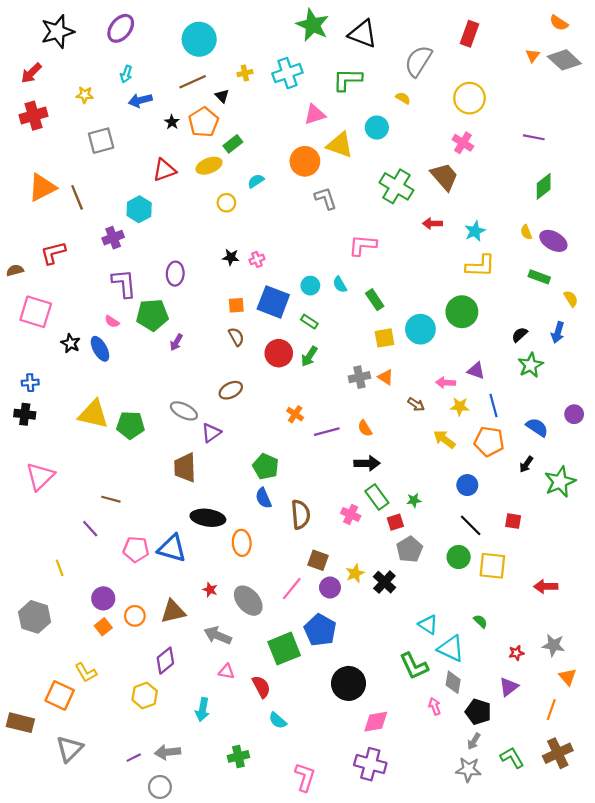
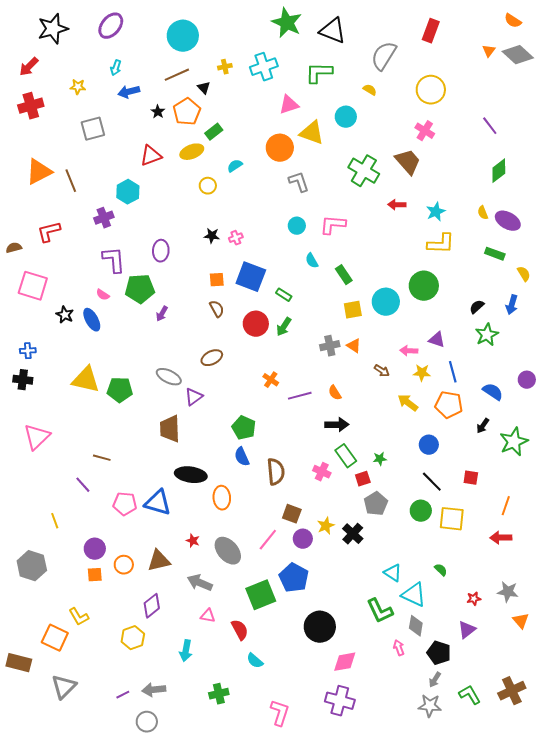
purple line: (534, 137) -> (490, 126), turned 42
cyan circle: (310, 286) -> (297, 226), moved
orange square: (103, 627) -> (95, 575), turned 35
orange line: (551, 710) -> (506, 506), moved

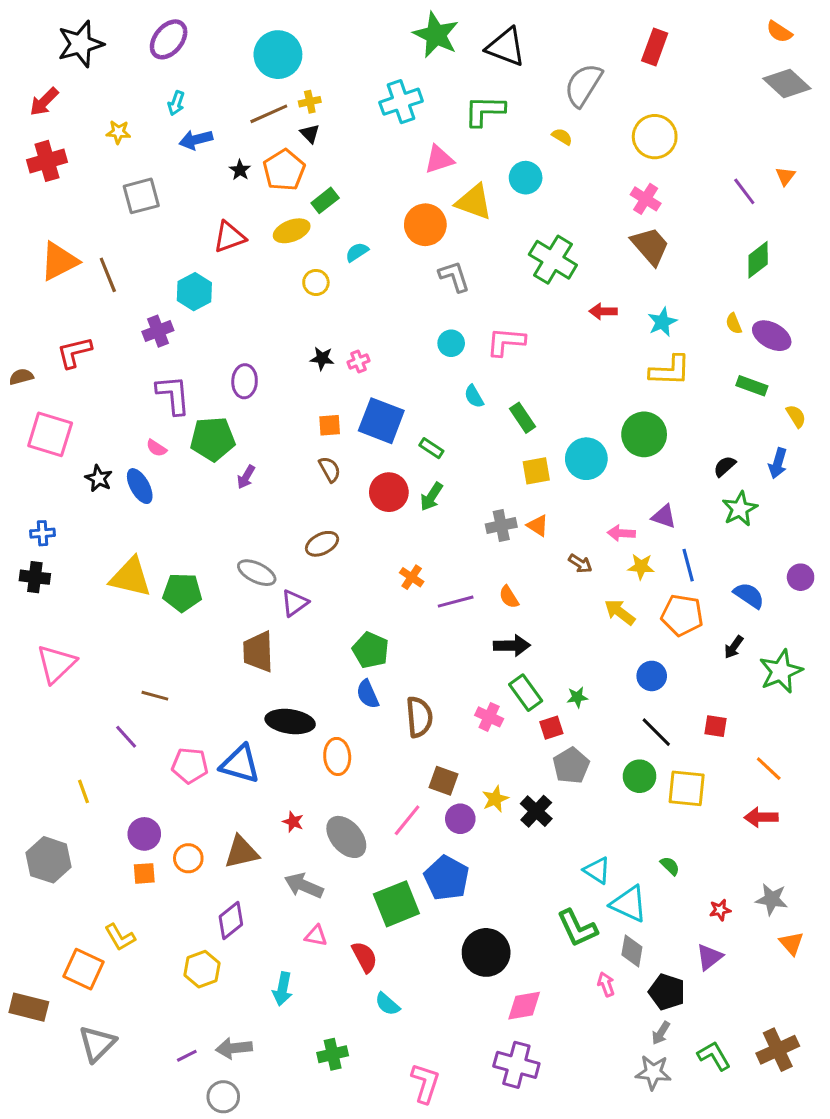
orange triangle: (489, 51) -> (785, 176), moved
yellow cross: (225, 67) -> (310, 102), moved
brown trapezoid: (408, 162) -> (650, 246), moved
orange line: (506, 506) -> (769, 769), turned -66

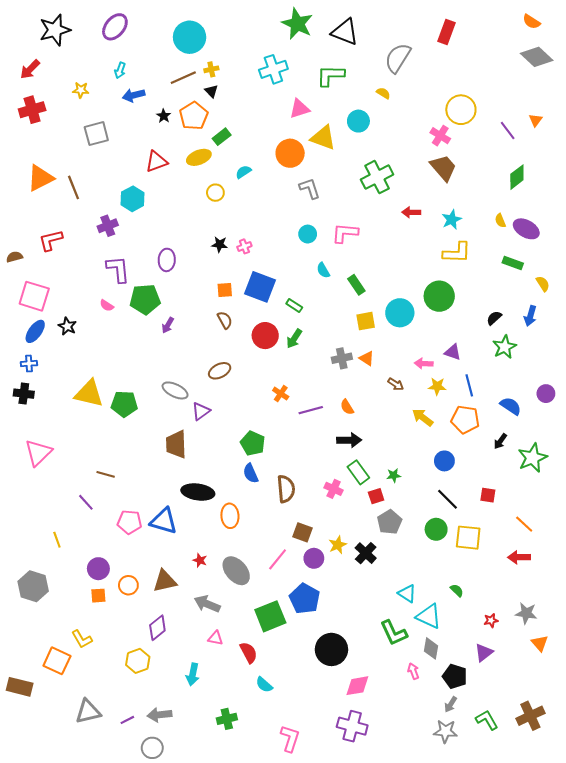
yellow circle: (655, 137) -> (461, 110), moved
green cross: (553, 260) -> (377, 177), turned 32
blue ellipse: (140, 486) -> (35, 331), moved, turned 65
gray triangle: (97, 1044) -> (88, 712), moved, turned 32

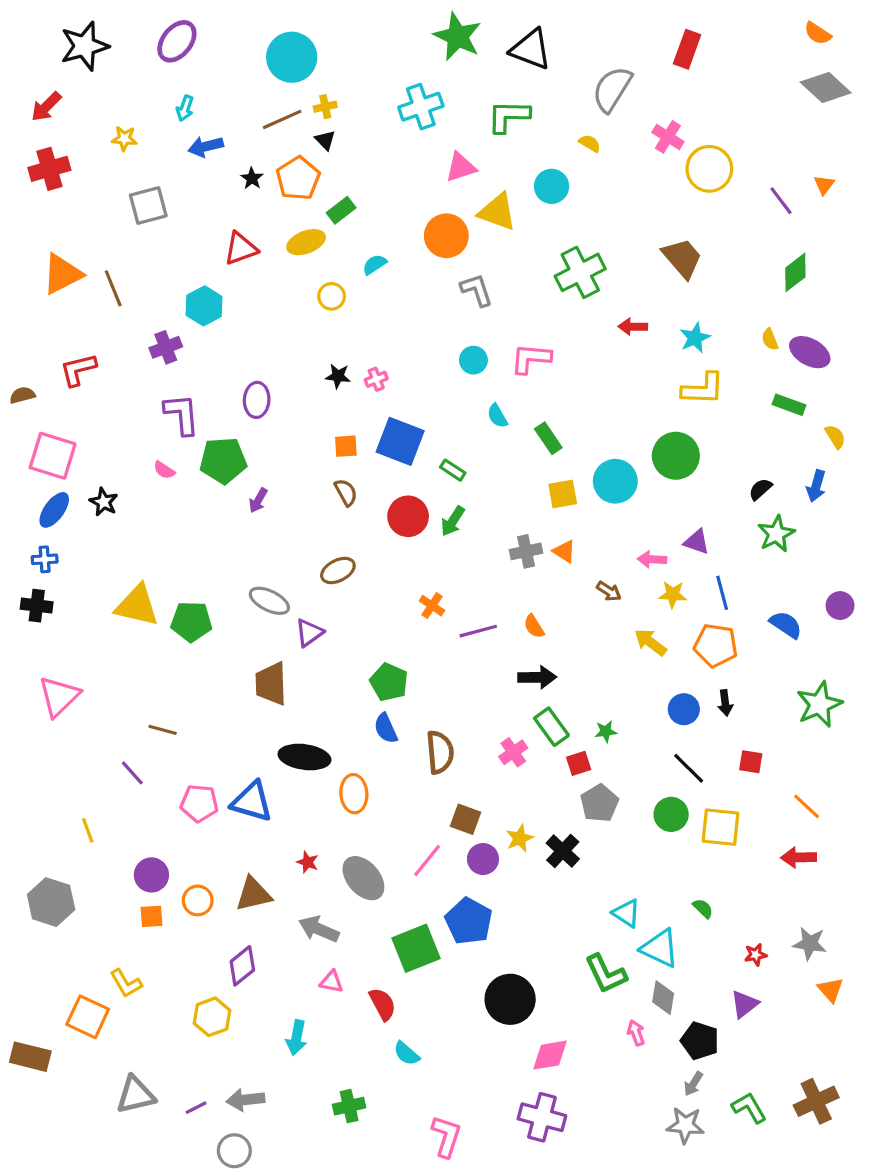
pink cross: (440, 136) -> (668, 137), moved
black arrow: (500, 441) -> (725, 703), moved, turned -42
pink cross: (334, 489) -> (513, 752), turned 30

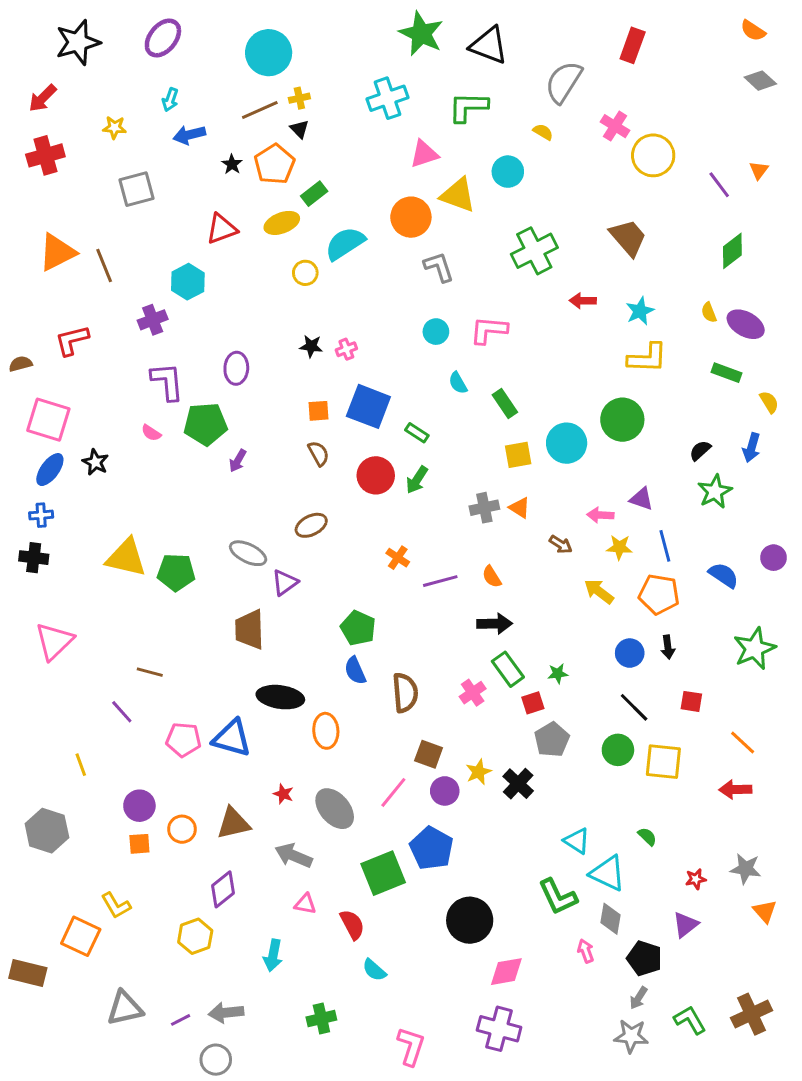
gray diamond: (826, 88) -> (760, 81), size x0.7
cyan semicircle: (375, 264) -> (345, 243), size x1.8

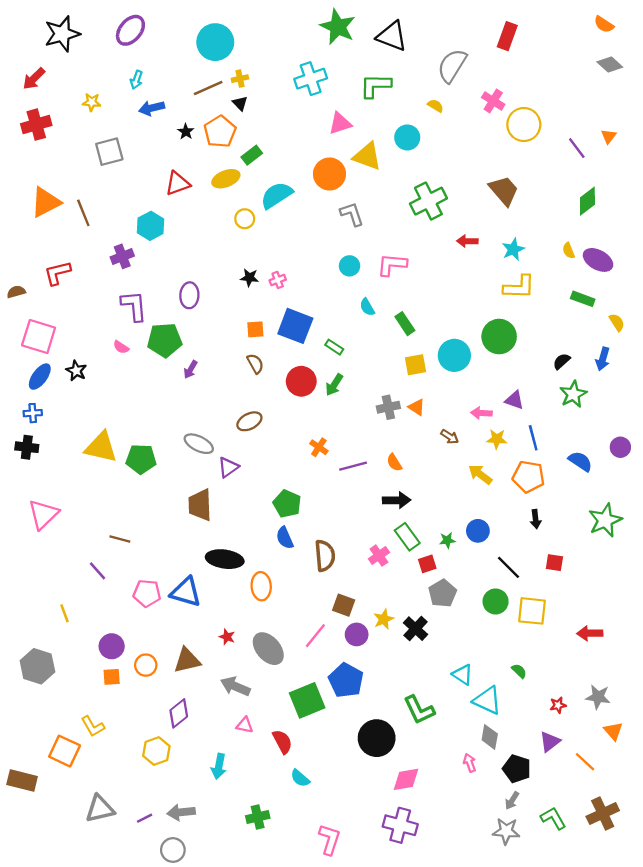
blue circle: (630, 653) -> (478, 531), moved
orange line: (743, 743) -> (585, 762), moved
green L-shape: (558, 897) -> (419, 710), moved

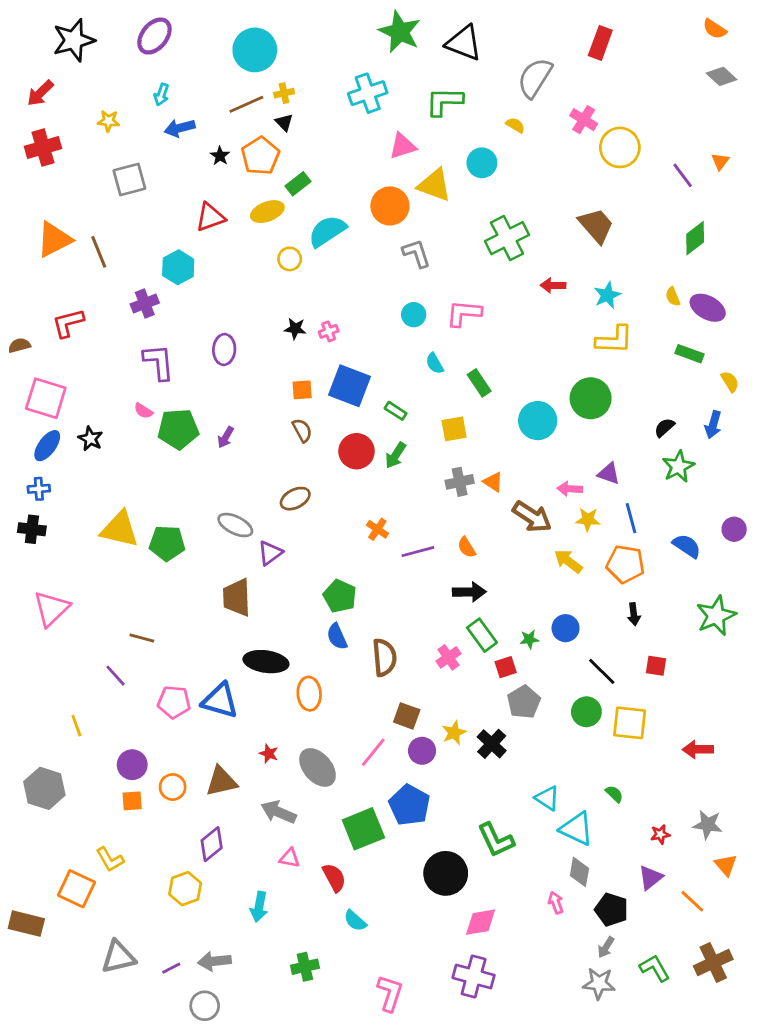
green pentagon: (165, 340) -> (178, 429), moved
yellow square: (415, 365) -> (454, 429), moved
brown arrow: (450, 437) -> (532, 517), size x1.8

